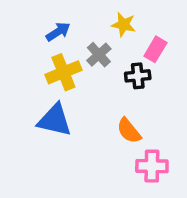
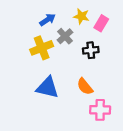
blue arrow: (58, 32) -> (47, 20), moved
pink rectangle: (155, 49) -> (101, 23), moved
blue triangle: (55, 120) -> (47, 88), moved

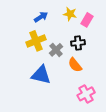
gray cross: (65, 36) -> (56, 50), moved
orange semicircle: (85, 86) -> (75, 65), moved
pink cross: (100, 110) -> (86, 94), turned -30

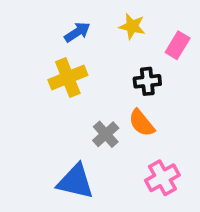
pink rectangle: (87, 20) -> (178, 45), moved
gray cross: (56, 50) -> (106, 134), moved
blue triangle: (41, 75) -> (75, 182), moved

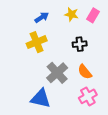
pink rectangle: (178, 45) -> (93, 15), moved
orange semicircle: (142, 123) -> (85, 72), moved
gray cross: (106, 134) -> (57, 73), size x1.5

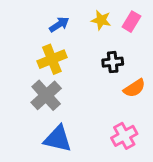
orange semicircle: (85, 72) -> (134, 88), moved, turned -84
gray cross: (57, 73) -> (46, 95), moved

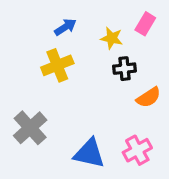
yellow star: (101, 20) -> (112, 38), moved
gray cross: (46, 95) -> (30, 128), moved
blue triangle: (58, 139) -> (89, 153), moved

